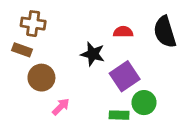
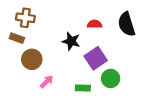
green rectangle: (119, 115) -> (83, 88), moved

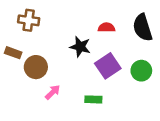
brown rectangle: (17, 38) -> (13, 53), moved
green circle: (111, 78) -> (141, 71), moved

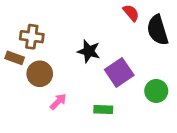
brown cross: (29, 20) -> (32, 37), moved
red semicircle: (107, 28) -> (131, 13), moved, turned 49
green circle: (141, 71) -> (156, 91), moved

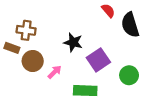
pink arrow: (58, 102) -> (55, 72), moved
green rectangle: (103, 110) -> (85, 91), size x1.5

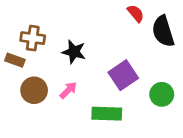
black star: (73, 42) -> (74, 52), moved
brown circle: (33, 61) -> (34, 90), moved

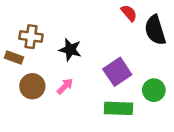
green rectangle: (107, 114) -> (119, 108), moved

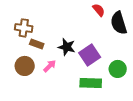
black star: (70, 50) -> (67, 47), moved
brown rectangle: (14, 57) -> (37, 44), moved

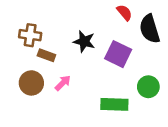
black star: (67, 47) -> (84, 41), moved
purple square: (90, 55) -> (118, 54), moved, turned -30

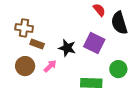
black star: (84, 41) -> (67, 48), moved

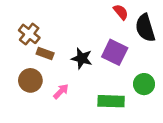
brown cross: (24, 28) -> (29, 34), turned 30
pink arrow: (50, 66) -> (61, 91), moved

